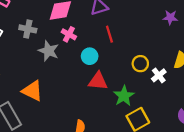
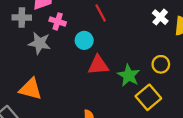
gray cross: (28, 29) -> (22, 18), moved
yellow circle: (140, 64) -> (161, 64), moved
white cross: (159, 75) -> (160, 17), moved

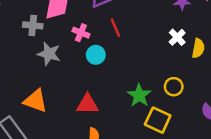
pink cross: (58, 21) -> (81, 33), moved
red triangle: (98, 65) -> (87, 104), moved
yellow square: (148, 97) -> (158, 120), turned -30

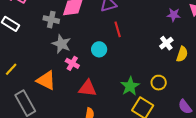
pink cross: (81, 33) -> (72, 63), moved

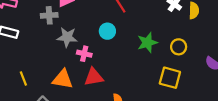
yellow line: (11, 69) -> (23, 79), turned -48
green star: (130, 86) -> (147, 43), moved, turned 30
red triangle: (87, 88) -> (94, 77), moved

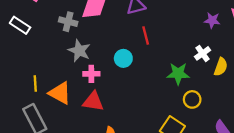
green star: (147, 43) -> (178, 74), moved
pink cross: (84, 54) -> (91, 74), turned -32
yellow line: (23, 79) -> (35, 83), moved

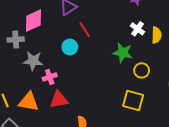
cyan circle: (123, 58) -> (70, 47), moved
green star: (178, 74) -> (123, 53), turned 30

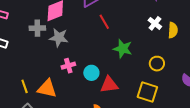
cyan circle: (70, 47) -> (91, 73), moved
green star: (123, 53) -> (123, 49), moved
gray star: (33, 61) -> (59, 38), moved
red triangle: (59, 100) -> (109, 85), moved

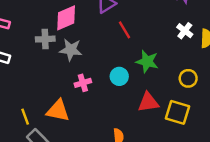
cyan circle: (91, 73) -> (119, 76), moved
red triangle: (109, 85) -> (148, 102), moved
yellow line: (25, 86) -> (25, 117), moved

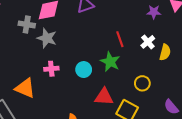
red line: (124, 30) -> (120, 39), moved

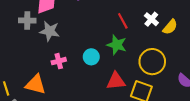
yellow semicircle: (165, 52) -> (170, 27), turned 35
yellow circle: (142, 83) -> (152, 62), size x1.6

